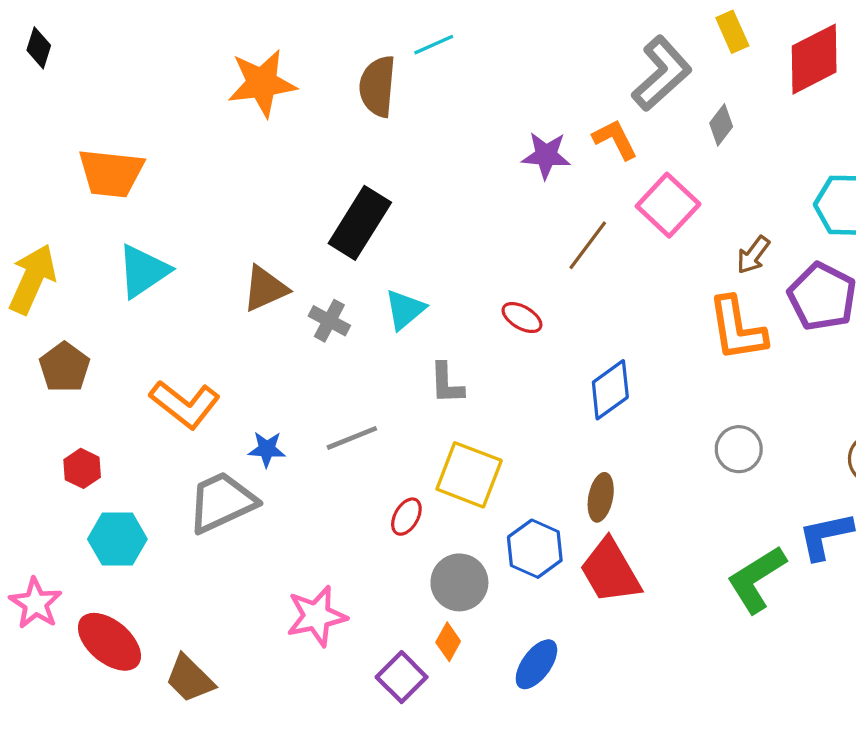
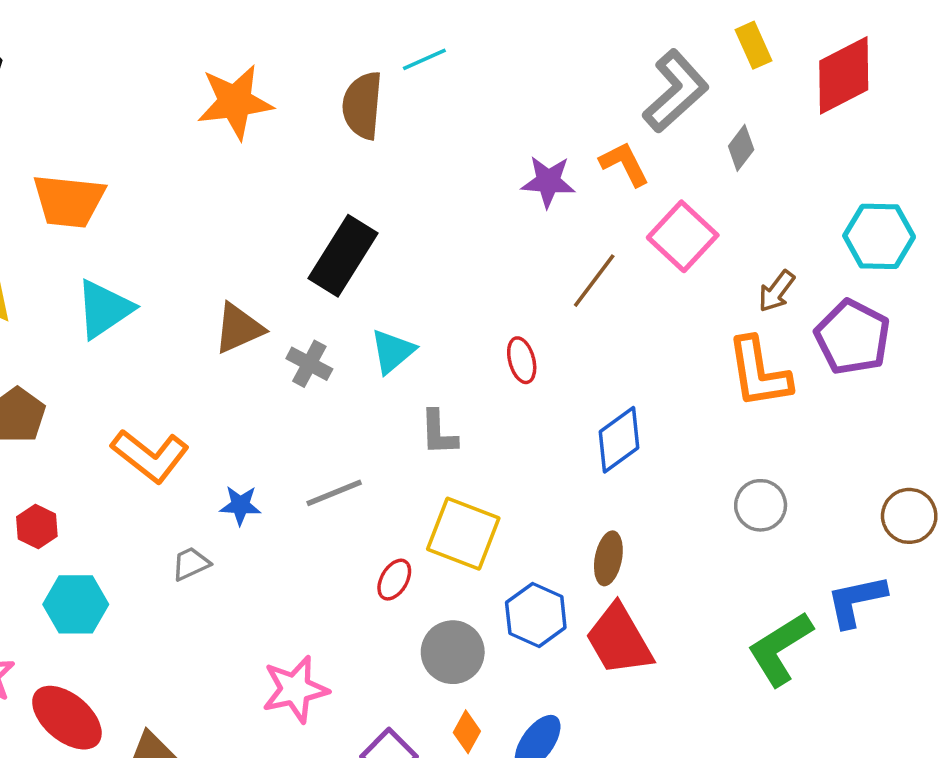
red ellipse: (522, 318) -> (522, 360), turned 45
gray trapezoid: (222, 502) -> (191, 564), size x0.5
orange diamond: (448, 642) -> (467, 732), moved

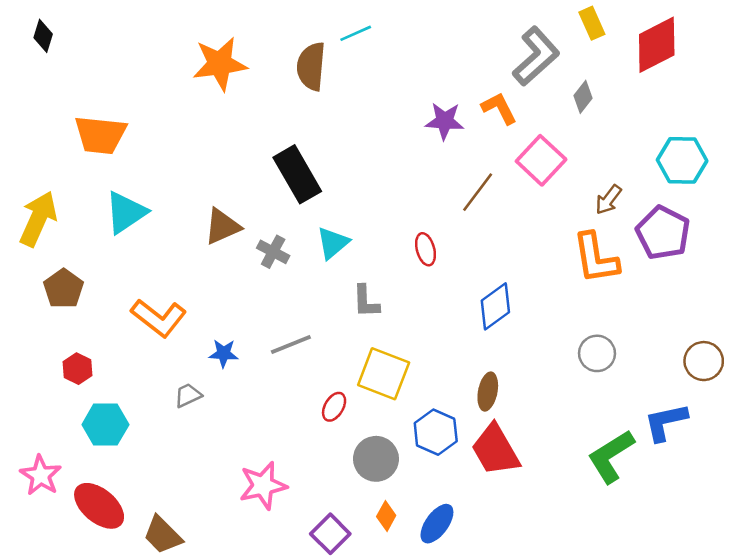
black rectangle: (343, 256) -> (297, 174), turned -62

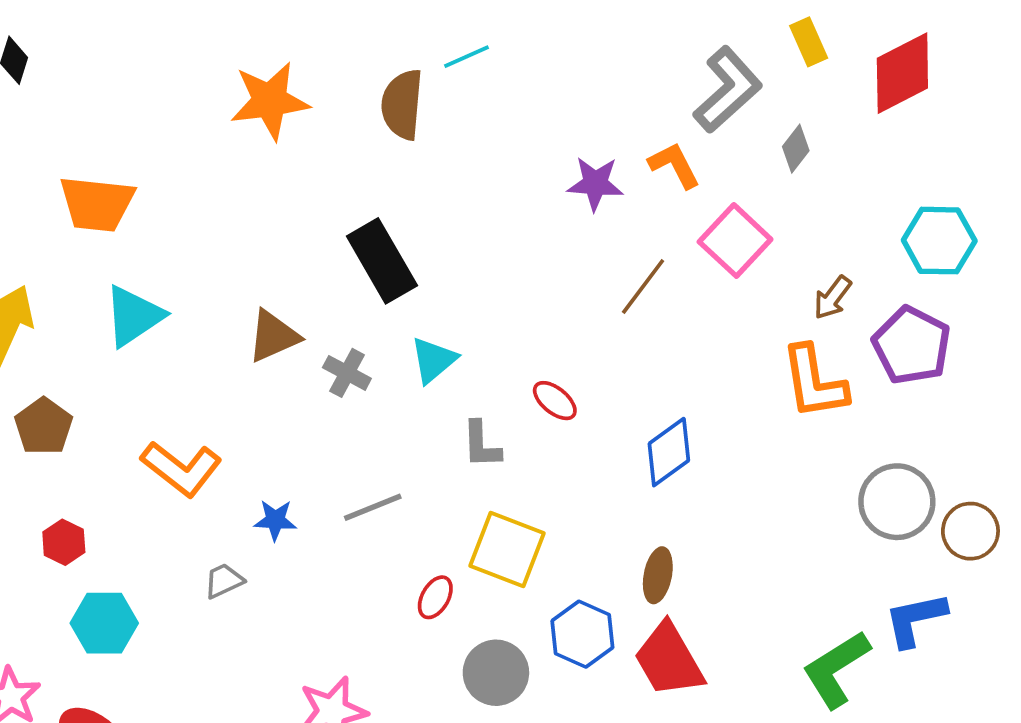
red ellipse: (426, 249) -> (555, 401), moved, turned -36
gray circle: (597, 353) -> (897, 502), moved, size x1.4

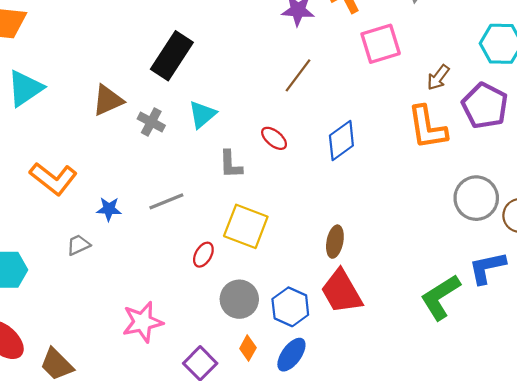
pink square: (735, 241) -> (381, 44), turned 30
black rectangle: (382, 261) -> (172, 56), turned 63
brown line: (643, 287) -> (298, 75), moved
blue diamond: (669, 452) -> (341, 141), moved
blue hexagon: (582, 634) -> (290, 307), moved

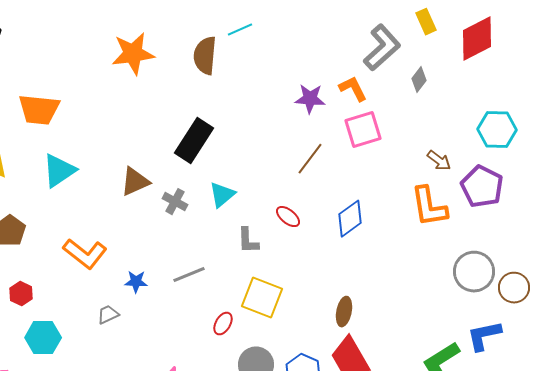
pink square: (381, 44) -> (363, 130), moved
brown arrow: (438, 77) -> (439, 161), turned -90

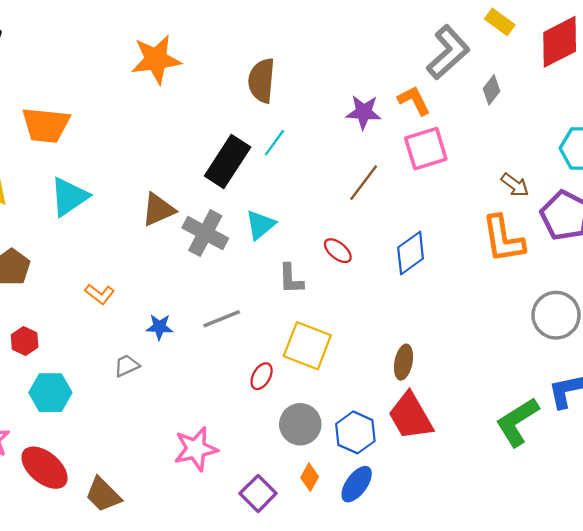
yellow rectangle: (426, 22) -> (500, 22), turned -30
cyan line: (240, 30) -> (274, 143), moved, turned -30
brown semicircle: (205, 56) -> (262, 81), moved
gray cross: (175, 202) -> (205, 233), size x1.5
orange L-shape: (85, 254) -> (100, 294), size x0.6

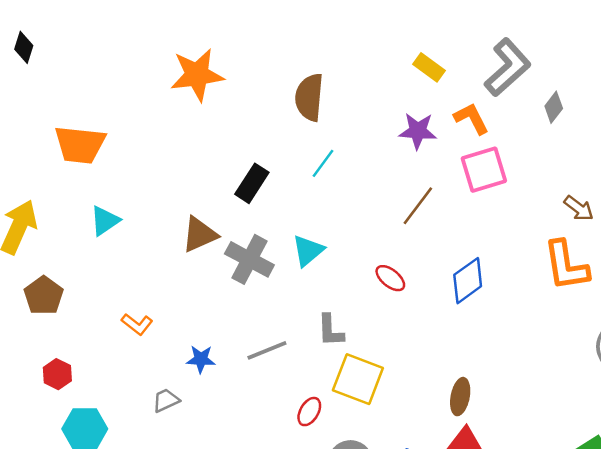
yellow rectangle: (500, 22) -> (429, 67), moved
black rectangle: (228, 161) -> (252, 183), moved, size x0.7
cyan triangle: (69, 197) -> (105, 221), size x0.7
gray L-shape: (291, 279) -> (330, 330), moved

